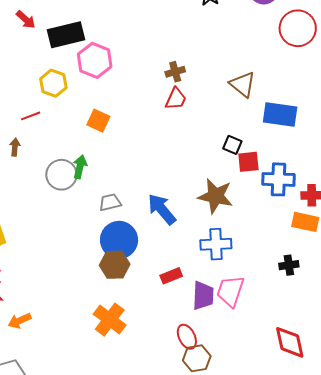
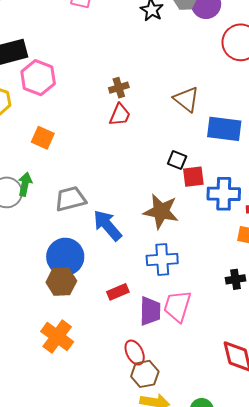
gray trapezoid: (110, 202) -> (70, 199), moved, size x1.4

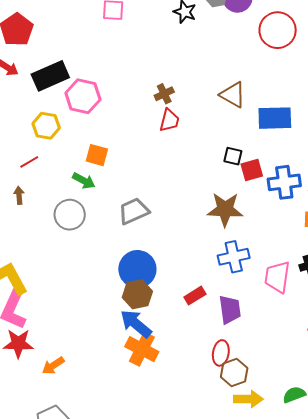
green arrow: (25, 184) -> (84, 181), moved, turned 115
blue arrow: (107, 225) -> (136, 324), moved
pink trapezoid: (177, 306) -> (277, 277), moved
red ellipse: (135, 353) -> (221, 353), turned 45

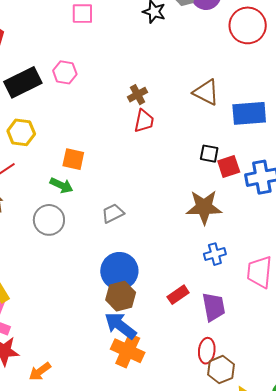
pink hexagon: (83, 96) -> (65, 72), moved, size x0.7
gray trapezoid: (134, 211) -> (113, 213), size x0.7
blue cross: (234, 257) -> (215, 254), size x0.7

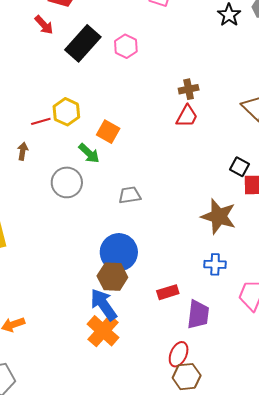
black rectangle: (23, 82) -> (83, 43), turned -39
yellow hexagon: (21, 132) -> (66, 112), moved

